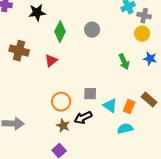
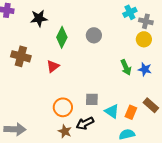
blue star: (150, 59) -> (145, 69), moved

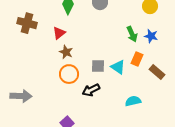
cyan triangle: (112, 111) -> (118, 67), moved
orange rectangle: (131, 112) -> (137, 59), moved
brown star: (65, 131) -> (66, 52), moved

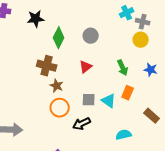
brown cross: (27, 23) -> (47, 66), moved
red triangle: (59, 33) -> (86, 67), moved
blue star: (151, 36) -> (151, 70), moved
brown rectangle: (157, 72) -> (152, 116), moved

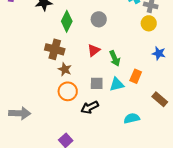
green arrow: (123, 68) -> (115, 58), moved
cyan triangle: (109, 101) -> (117, 84), turned -49

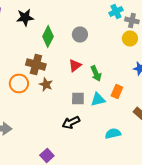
orange circle: (68, 91) -> (19, 83), moved

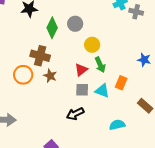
gray circle: (80, 34) -> (75, 24), moved
yellow circle: (130, 38) -> (92, 45), moved
red triangle: (75, 65) -> (81, 70), moved
cyan triangle: (98, 99) -> (102, 91), turned 35

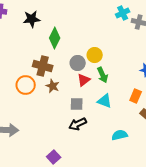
gray circle: (75, 24) -> (78, 63), moved
orange rectangle: (121, 83) -> (136, 96), moved
gray square: (82, 90) -> (77, 104), moved

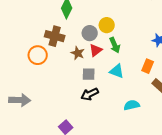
brown star: (53, 86) -> (78, 53), moved

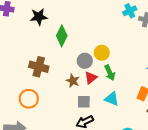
brown cross: (55, 36) -> (39, 67), moved
orange circle: (38, 55) -> (29, 99), moved

